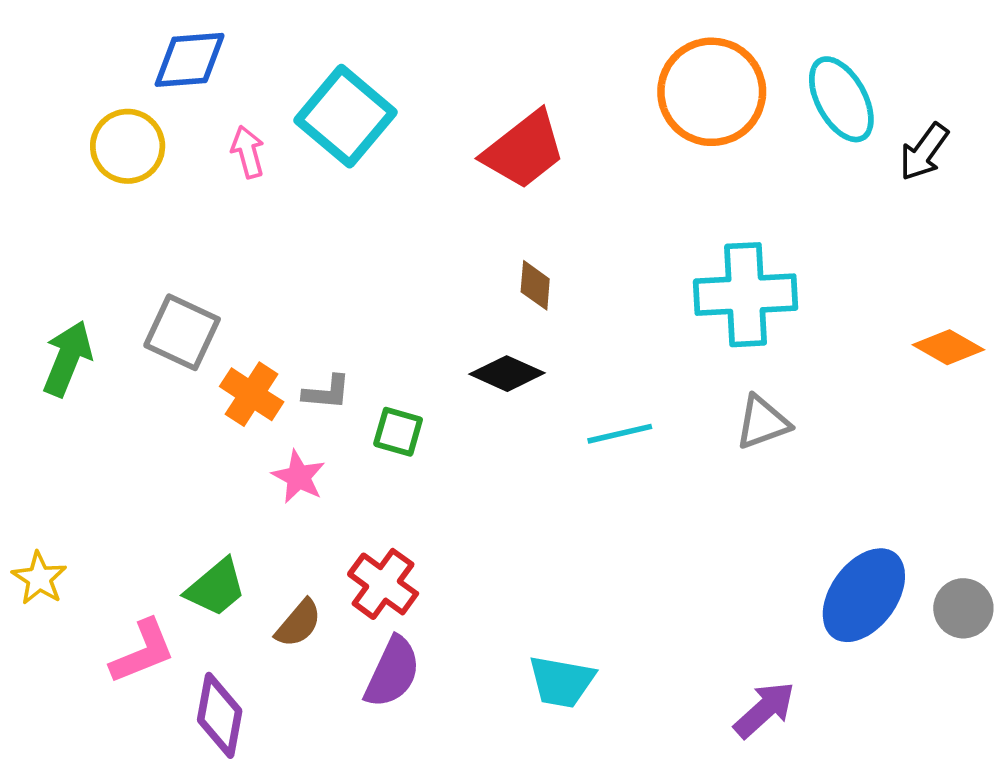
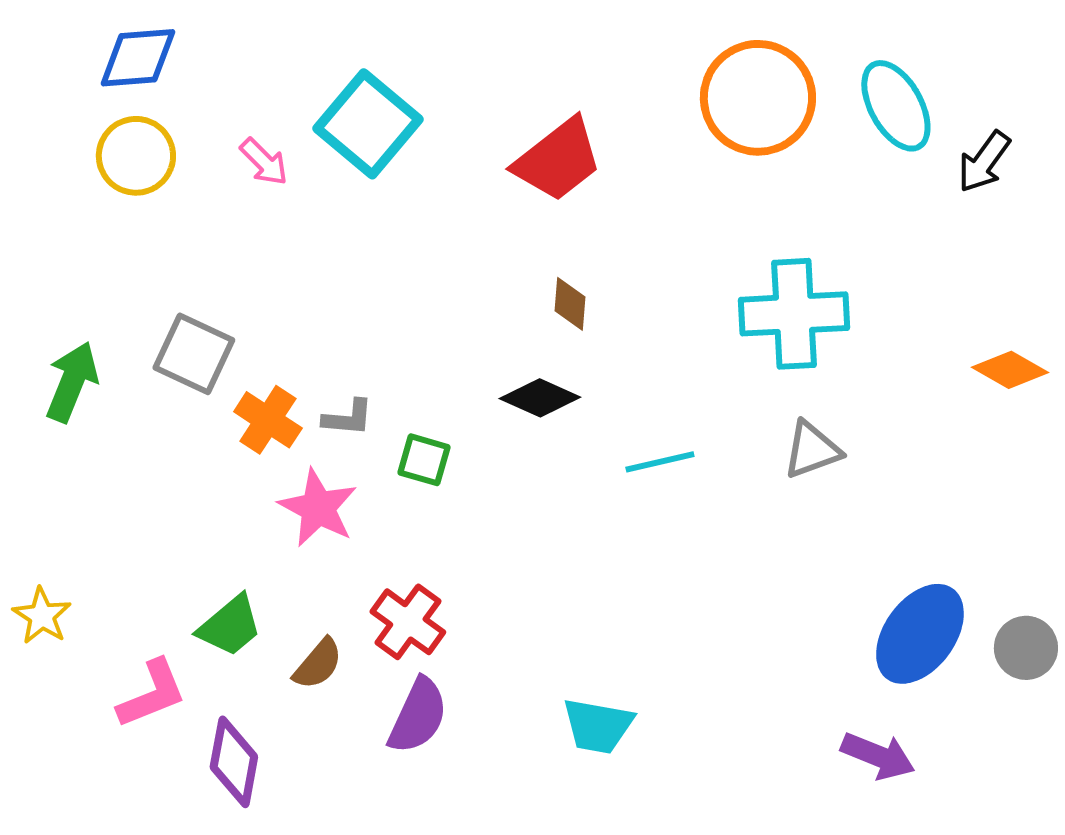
blue diamond: (190, 60) -> (138, 58), moved
pink arrow: (248, 152) -> (264, 162), turned 150
pink star: (299, 477) -> (318, 508), size x1.4
purple arrow: (764, 710) -> (878, 756), moved, turned 64

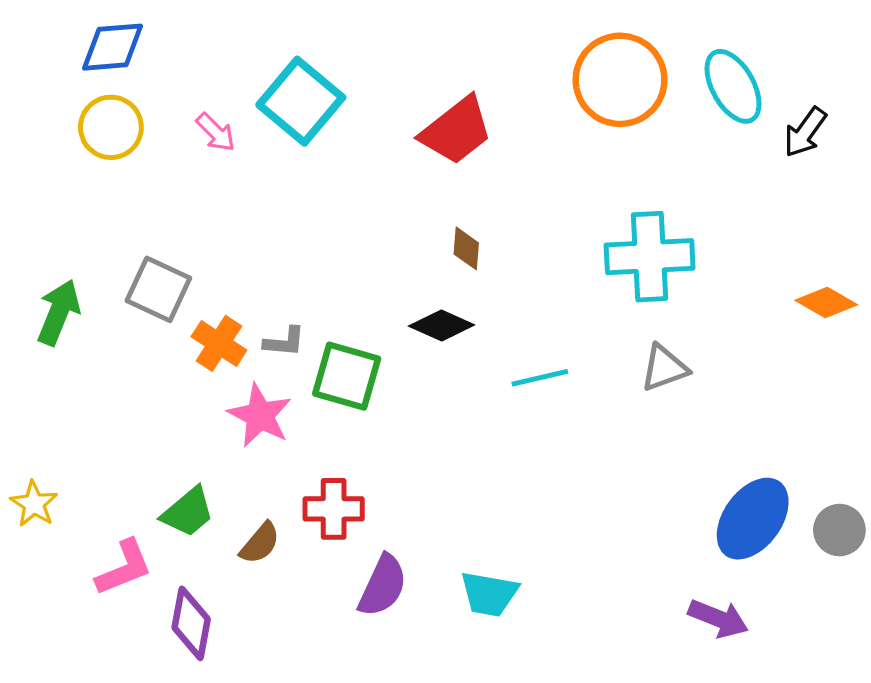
green square: (424, 460) -> (347, 376), size x1.6
red cross: (408, 622) -> (334, 509), turned -36
purple semicircle: (418, 716) -> (383, 586), moved

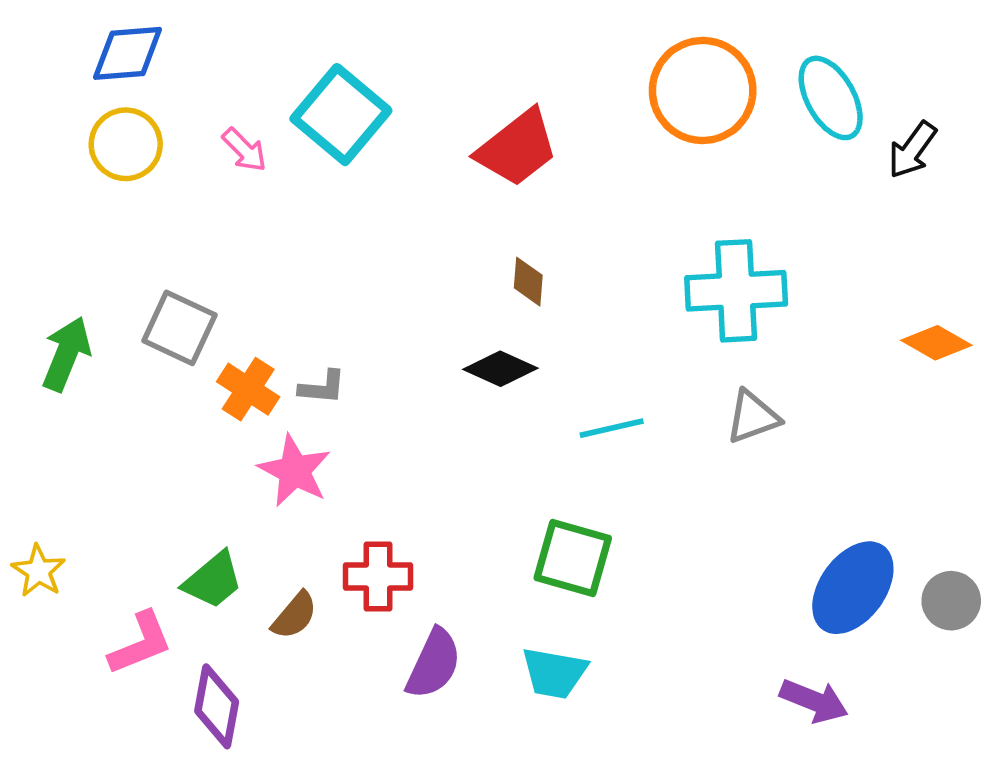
green square: (347, 376) -> (573, 558), moved

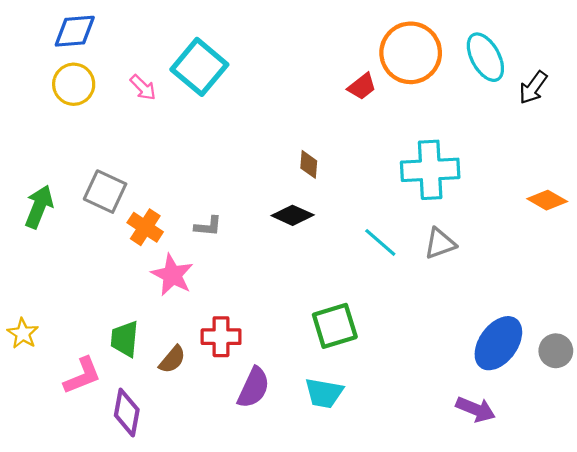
red trapezoid: (517, 148) -> (362, 86), moved, size x0.6
gray L-shape: (322, 387) -> (208, 226), moved
cyan line: (612, 428) -> (380, 242), moved, turned 54
green square: (573, 558) -> (335, 326), turned -33
green trapezoid: (213, 580) -> (125, 339), turned 135

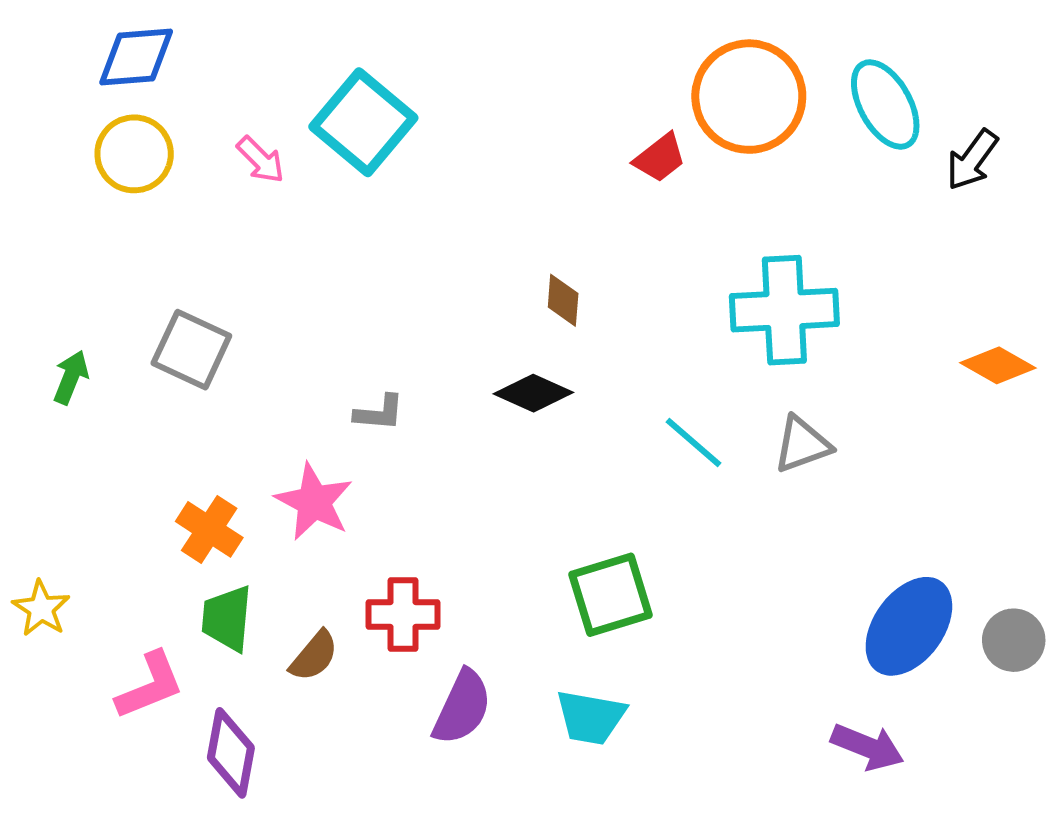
green arrow: (39, 207) -> (71, 377), size x0.7
orange cross: (145, 227) -> (209, 529), moved

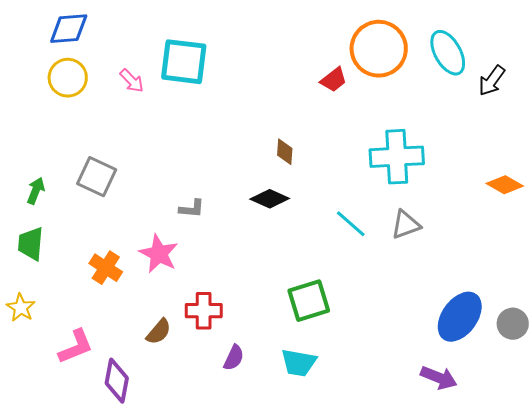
cyan square: (363, 122) -> (184, 62), turned -33
green trapezoid: (227, 618) -> (31, 244), moved
purple semicircle: (462, 707) -> (234, 358), size x0.7

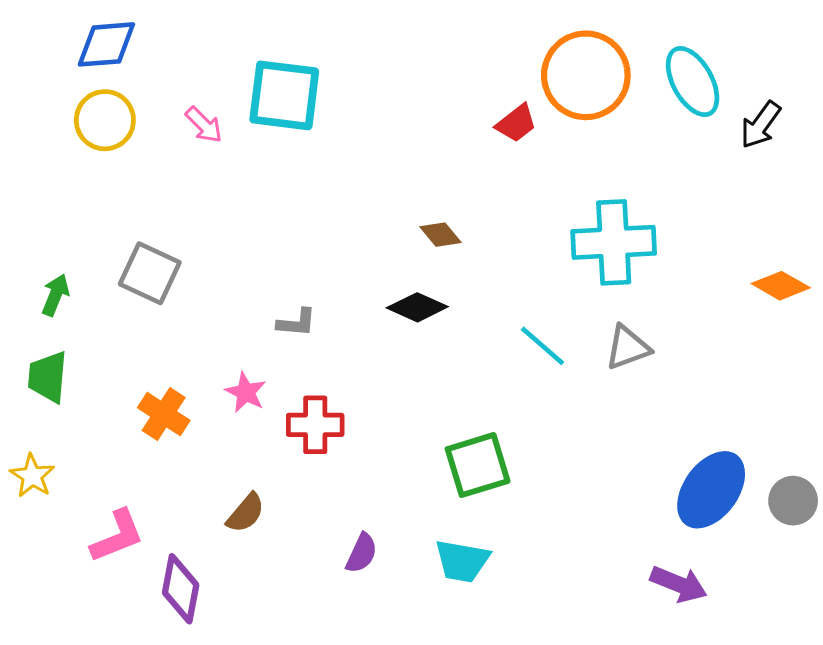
brown diamond: (285, 152) -> (440, 235), turned -44
pink star: (159, 254) -> (246, 392), size x0.7
red cross: (204, 311) -> (315, 425), moved

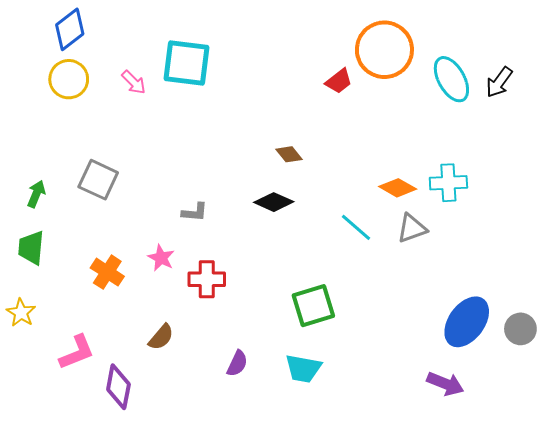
blue diamond: (106, 44) -> (70, 29), turned -33
cyan ellipse: (693, 82) -> (451, 79), moved
cyan cross: (614, 242) -> (448, 183), moved, size x0.7
orange diamond: (781, 286) -> (398, 188), moved

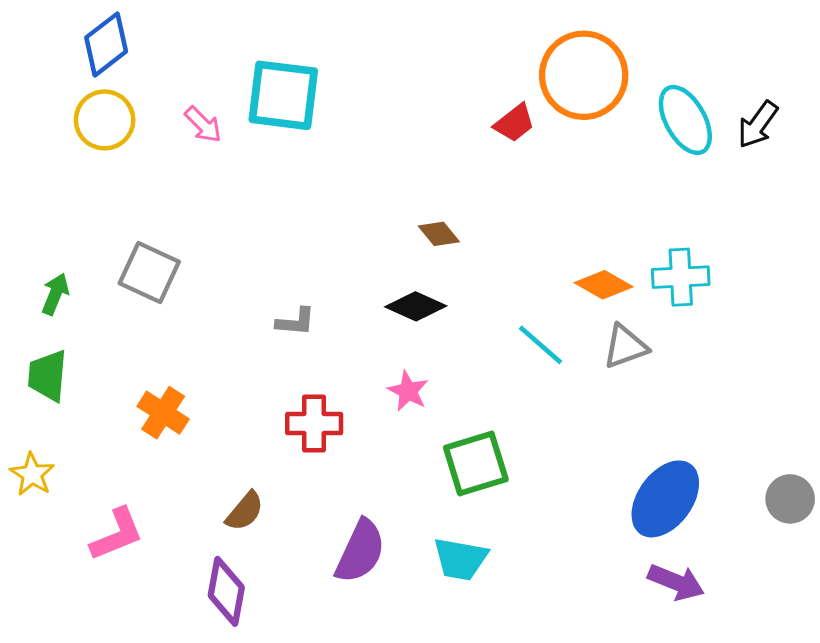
pink star: (161, 258) -> (408, 391), moved
blue ellipse: (467, 322) -> (665, 499), moved
purple semicircle: (237, 363) -> (360, 551), size x1.6
purple diamond: (118, 387) -> (226, 591), moved

